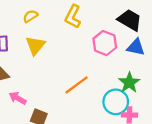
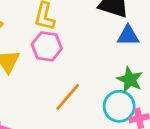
pink hexagon: (105, 43) -> (47, 46), moved

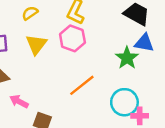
green star: (130, 80) -> (127, 58), moved

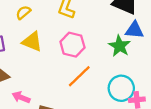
pink hexagon: (72, 38) -> (72, 45), moved
yellow triangle: (36, 44) -> (32, 42), turned -40

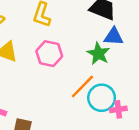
orange line: (79, 76) -> (82, 86), moved

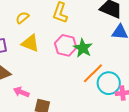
green star: (98, 54) -> (83, 48), moved

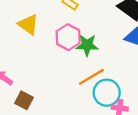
green star: (83, 48) -> (87, 45), turned 30

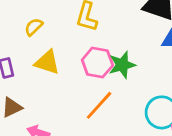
orange line: (91, 77) -> (99, 105), moved

